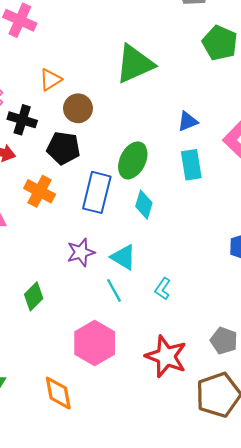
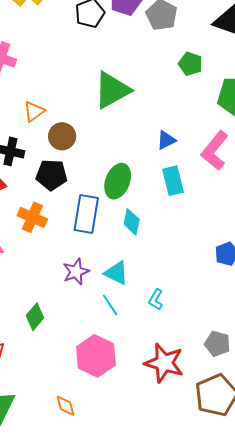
green pentagon: (220, 43) -> (190, 64), size x0.7
orange diamond: (58, 393) -> (66, 406), size x0.7

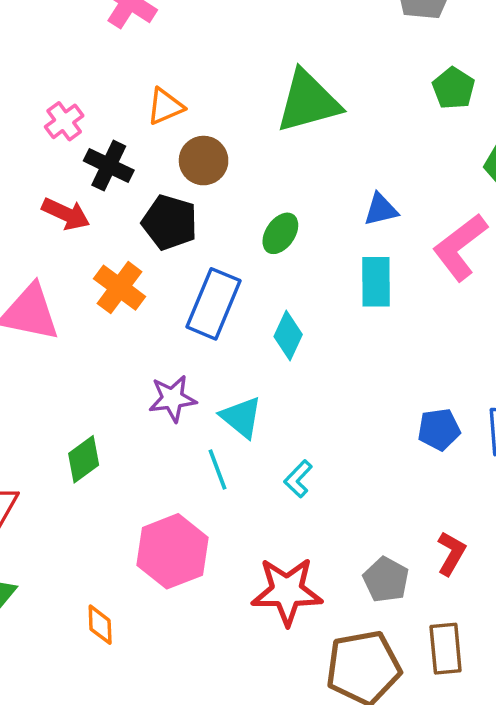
green ellipse: (118, 181) -> (280, 233), moved, size x0.7
red star: (164, 363) -> (287, 591), turned -30

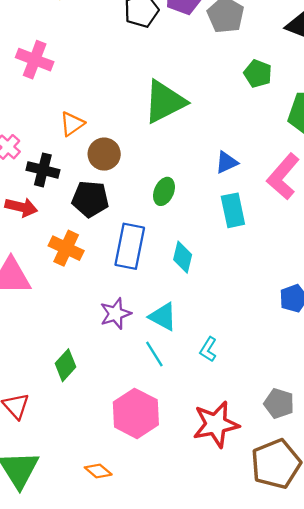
orange diamond: (100, 625) -> (98, 471), turned -36

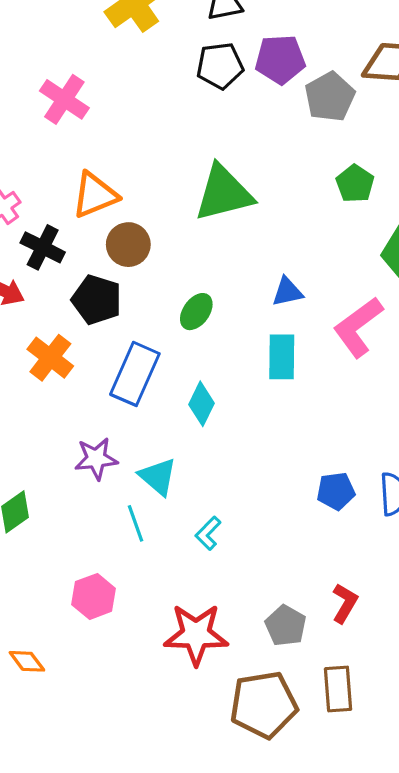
orange triangle: (72, 124) -> (95, 195), size x1.4
pink hexagon: (136, 413) -> (94, 596), size x0.7

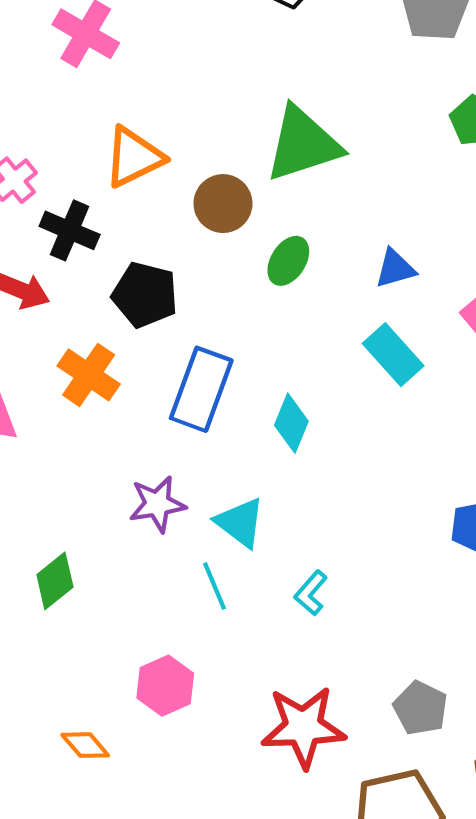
brown circle: (128, 245) -> (223, 204), moved
green ellipse: (196, 312) -> (288, 261), moved
cyan rectangle: (282, 357) -> (393, 355), turned -39
orange diamond: (27, 661) -> (85, 745), moved

